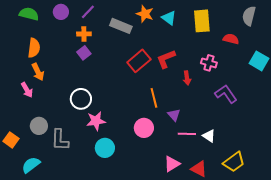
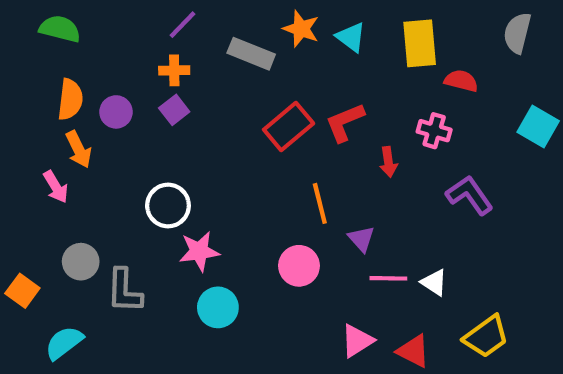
purple circle: (61, 12) -> (116, 112), moved
red semicircle: (231, 39) -> (461, 81), moved

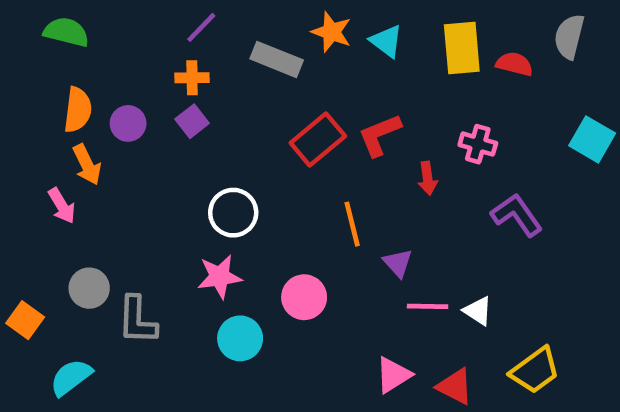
red semicircle: (461, 81) -> (514, 64), moved
white circle: (168, 206) -> (233, 213), moved
pink circle: (299, 266) -> (304, 297), moved

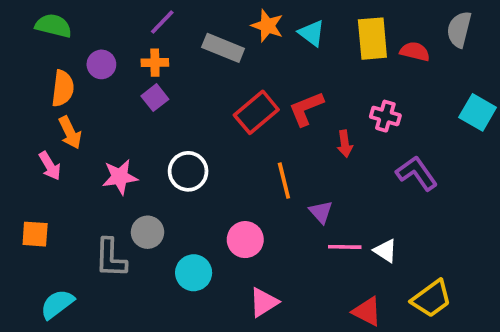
purple circle: (128, 123) -> (101, 64), moved
pink star: (219, 277) -> (120, 177), moved
gray circle: (89, 288) -> (148, 232), moved
orange square: (25, 320) -> (35, 234), moved, turned -32
pink triangle: (393, 375) -> (264, 302), moved

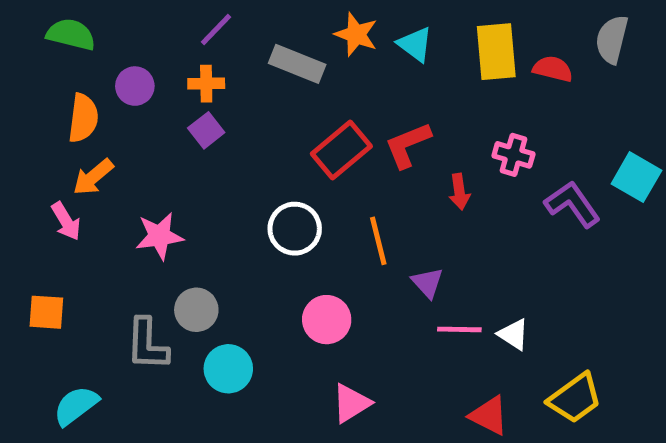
cyan square: (478, 112) -> (636, 177), moved
orange arrow: (70, 133) -> (93, 177), turned 76
white circle: (188, 171) -> (295, 229), moved
purple L-shape: (417, 173) -> (572, 204), moved
cyan circle: (194, 273) -> (228, 369), moved

